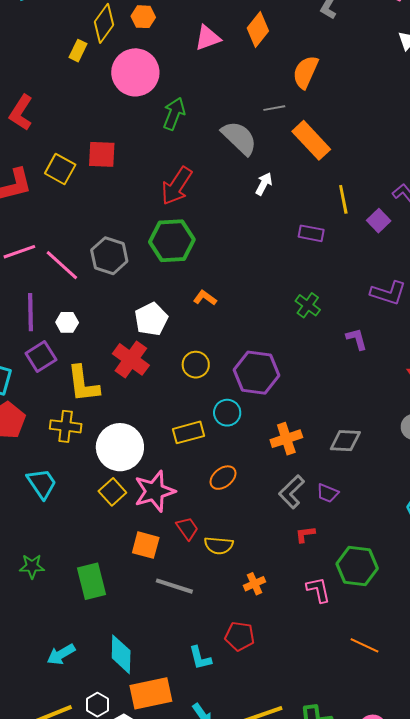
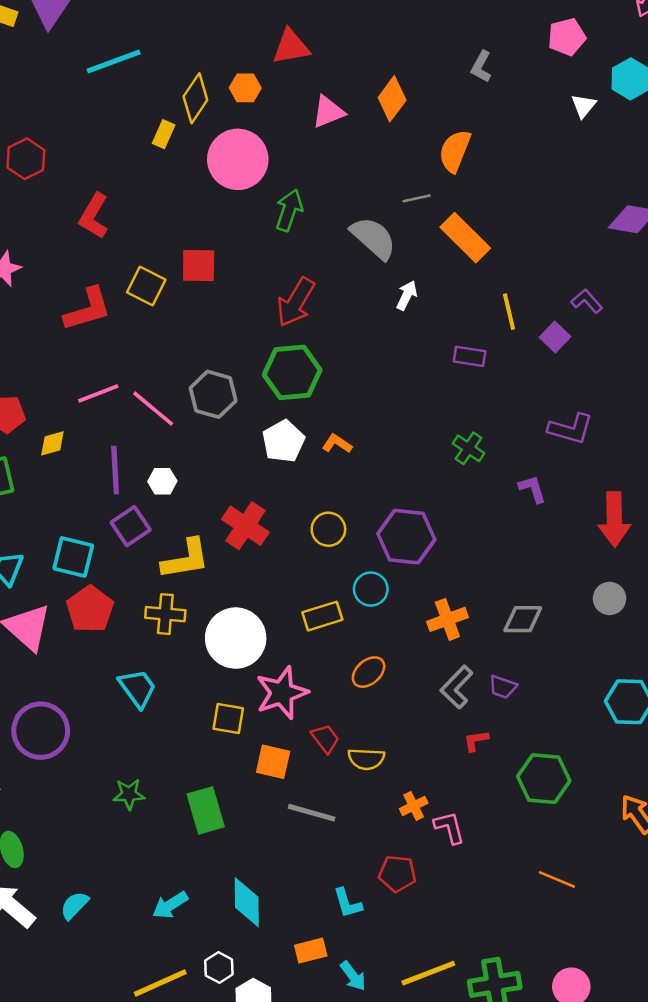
white pentagon: (151, 319) -> (283, 441), moved
yellow L-shape: (83, 384) -> (186, 559), turned -90
yellow square: (112, 492) -> (228, 719), moved, turned -36
pink L-shape: (318, 590) -> (449, 828), moved
orange rectangle: (151, 693) -> (311, 951), moved, size x0.6

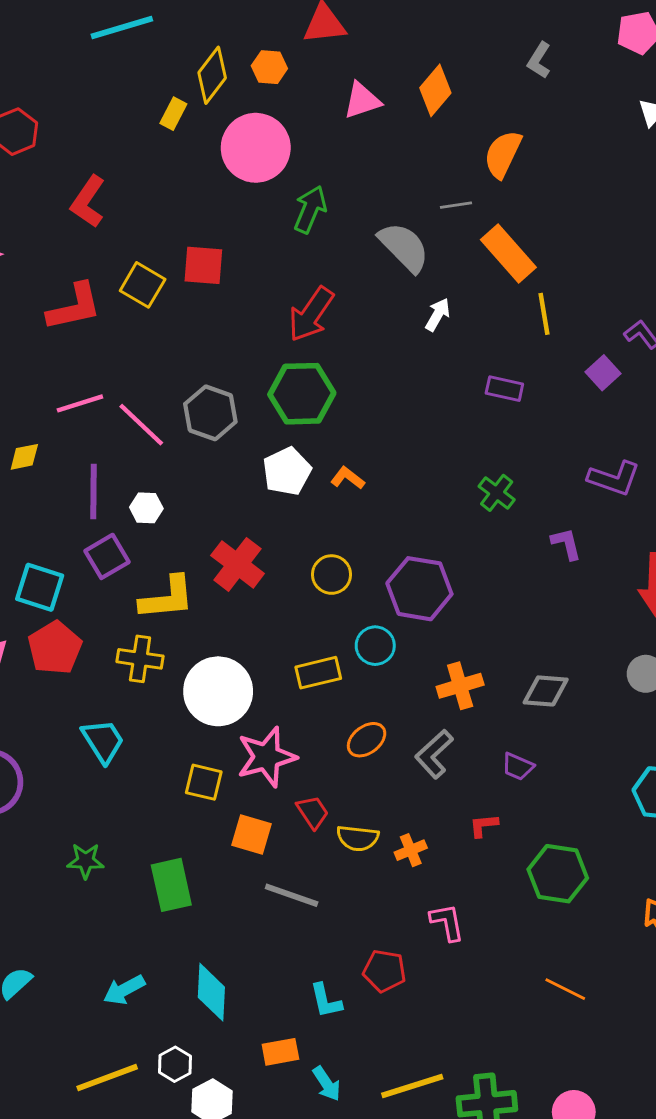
yellow line: (509, 312) -> (544, 314), moved
gray L-shape: (457, 687) -> (434, 754), moved
orange cross: (414, 806) -> (411, 850), moved

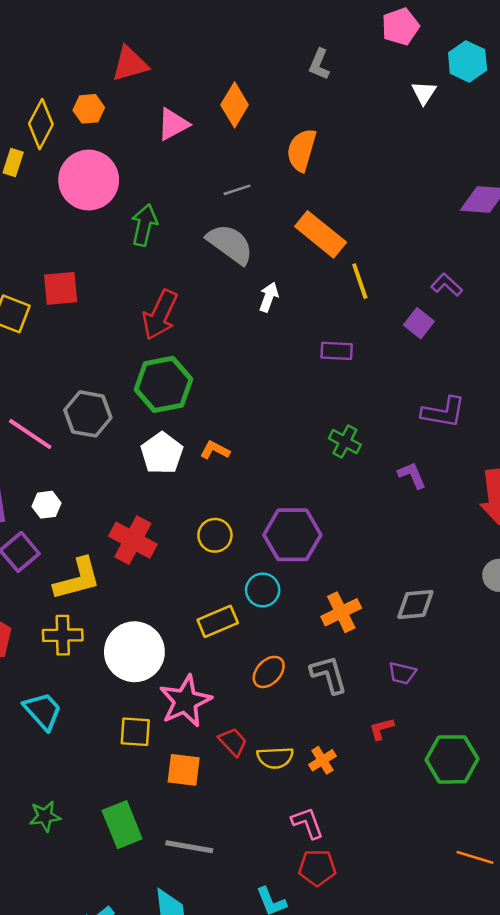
gray line: (456, 205) -> (237, 190), moved
gray L-shape: (434, 754) -> (329, 675), turned 126
gray line: (292, 895) -> (189, 847), moved
pink L-shape: (447, 922) -> (307, 823), moved

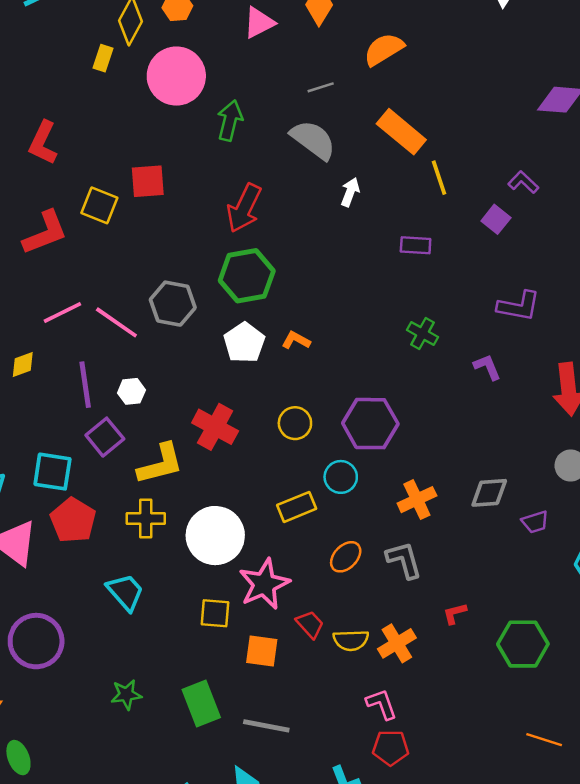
orange semicircle: (302, 150) -> (384, 49), turned 42
purple trapezoid: (402, 673) -> (535, 522), moved, turned -32
orange cross: (322, 760) -> (397, 643), size x1.4

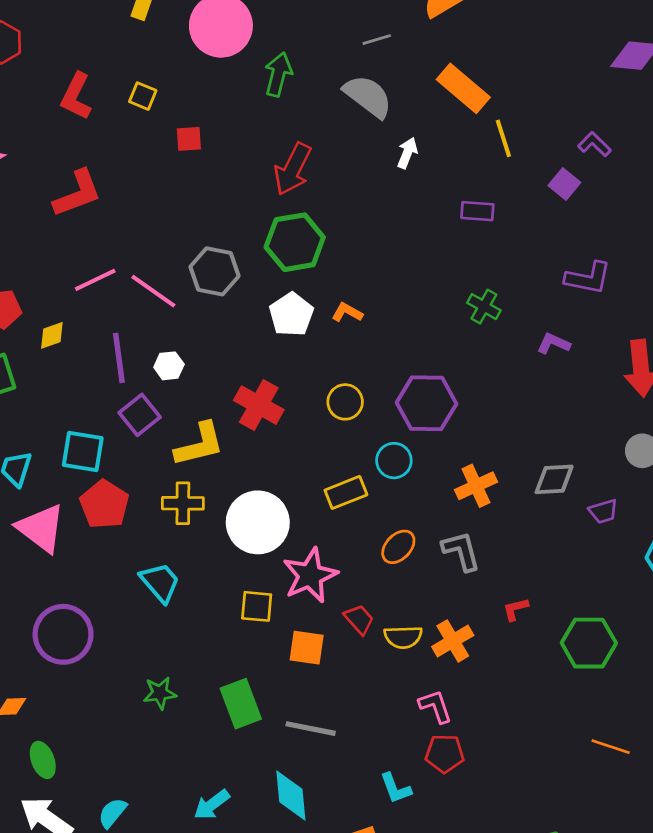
red square: (148, 181) -> (189, 139), size x0.7
yellow square: (99, 205) -> (143, 96), moved, size x0.7
purple L-shape: (487, 367) -> (554, 343), turned -44

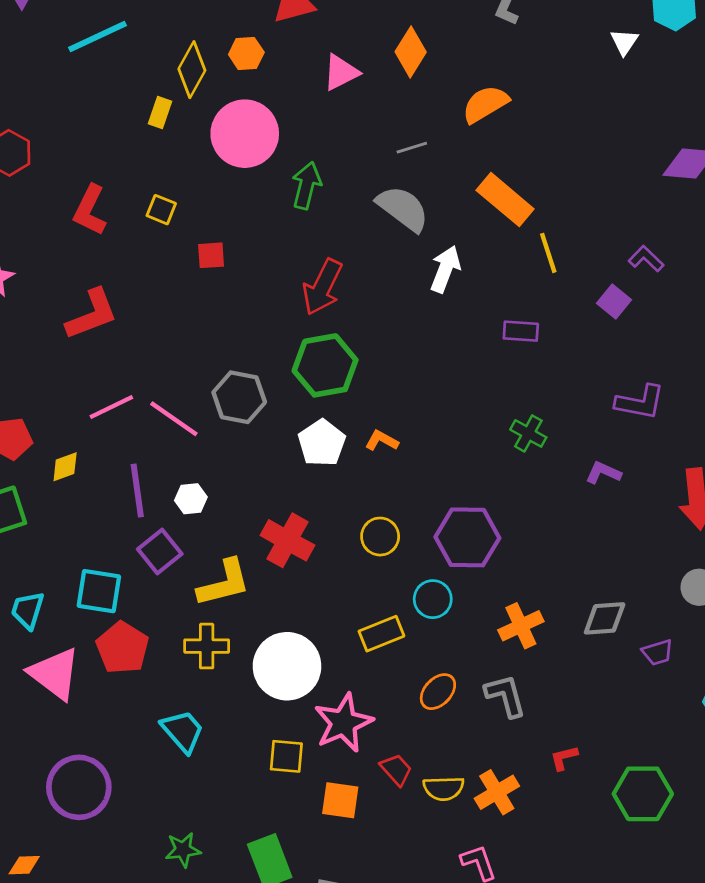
white arrow: (407, 153) -> (445, 269), size x1.4

